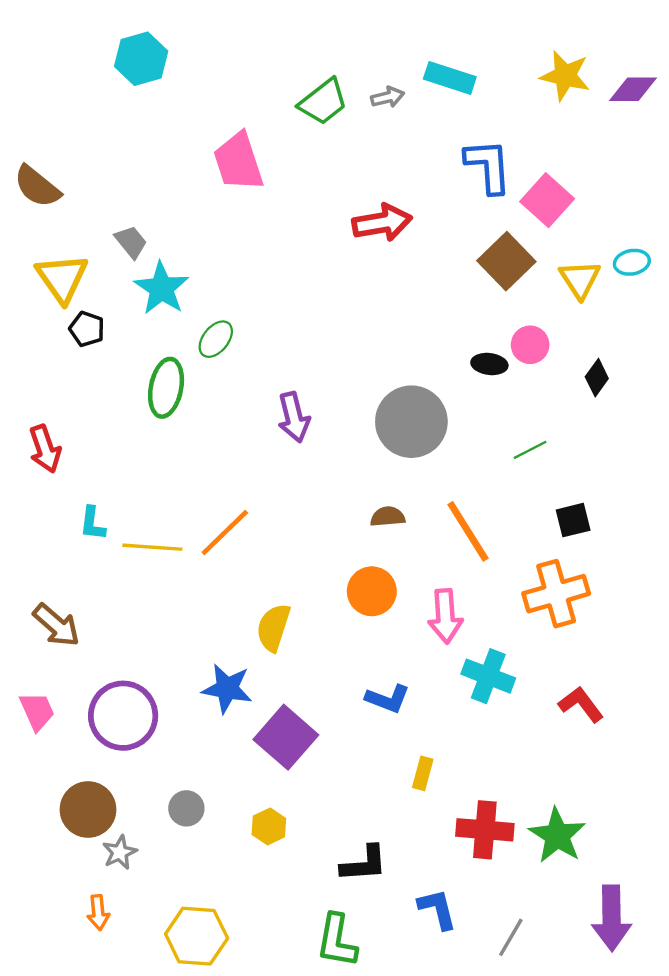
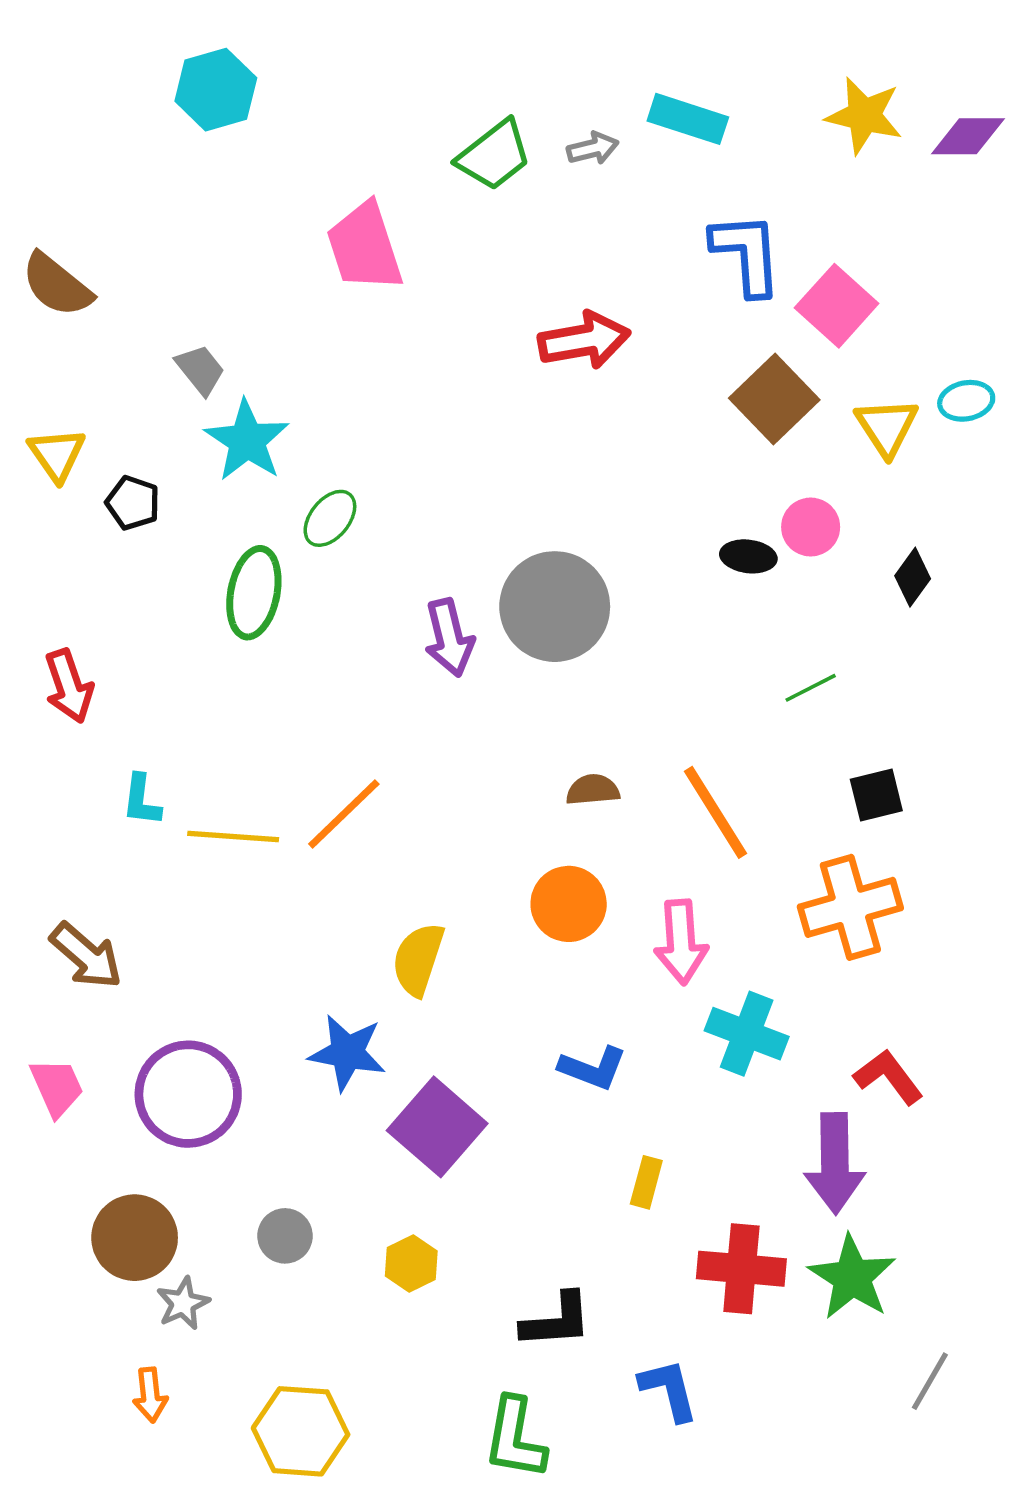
yellow triangle: (62, 278) -> (57, 454), moved, size x0.7
gray circle: (411, 422) -> (555, 607), moved
purple arrow: (612, 918) -> (835, 1163), moved
gray line: (511, 937) -> (930, 1381), moved

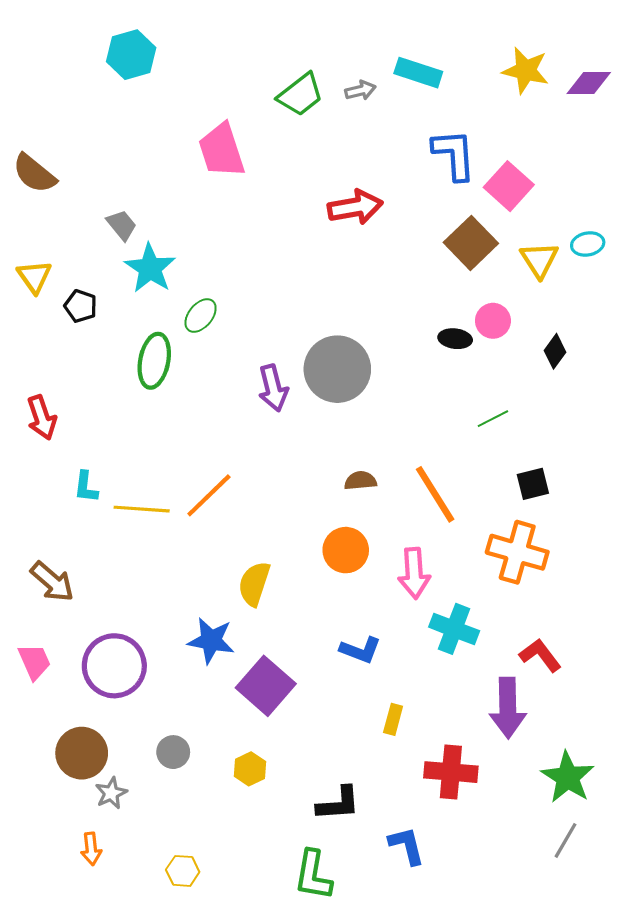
orange cross: (850, 907) -> (517, 552), turned 32
green star: (852, 1277) -> (568, 777), moved
yellow hexagon: (301, 1431) -> (183, 871), size x0.6

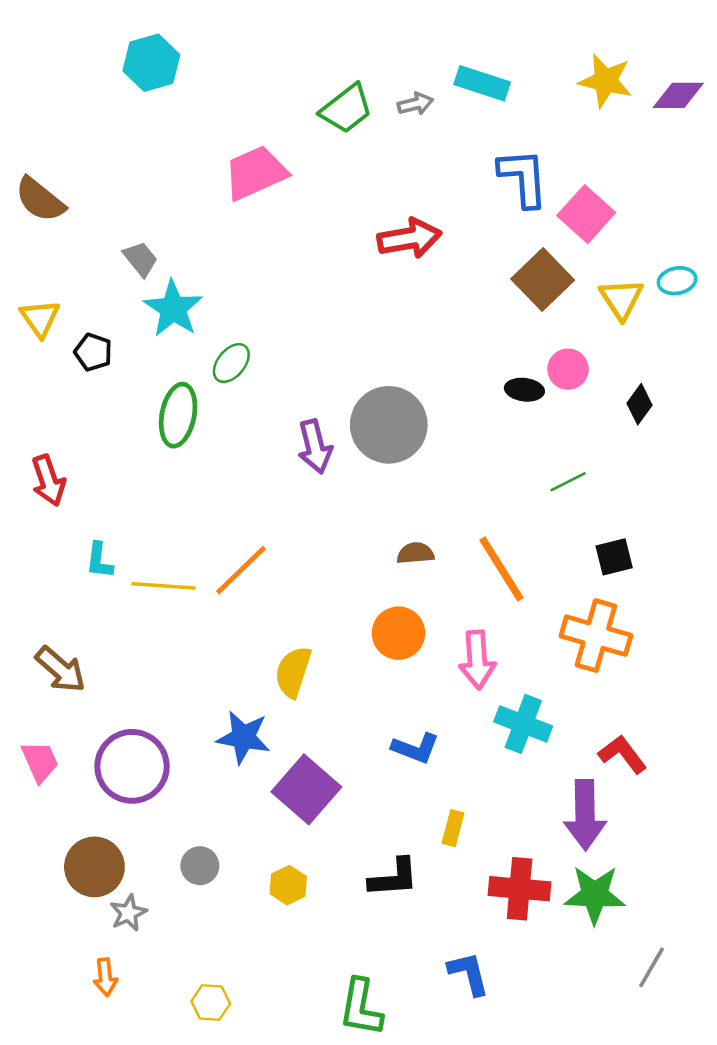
pink trapezoid: (222, 150) -> (256, 173), turned 84
green star: (568, 777) -> (595, 895), moved, turned -30
black L-shape: (338, 804) -> (394, 878), moved

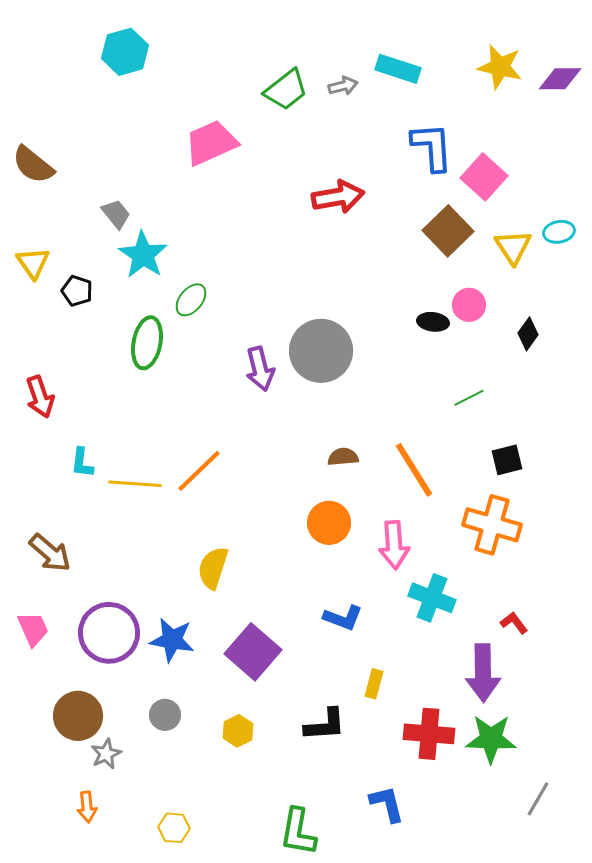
yellow semicircle: (293, 672) -> (213, 568), moved
blue star: (243, 737) -> (172, 640), moved
red L-shape: (623, 754) -> (514, 623), size x0.7

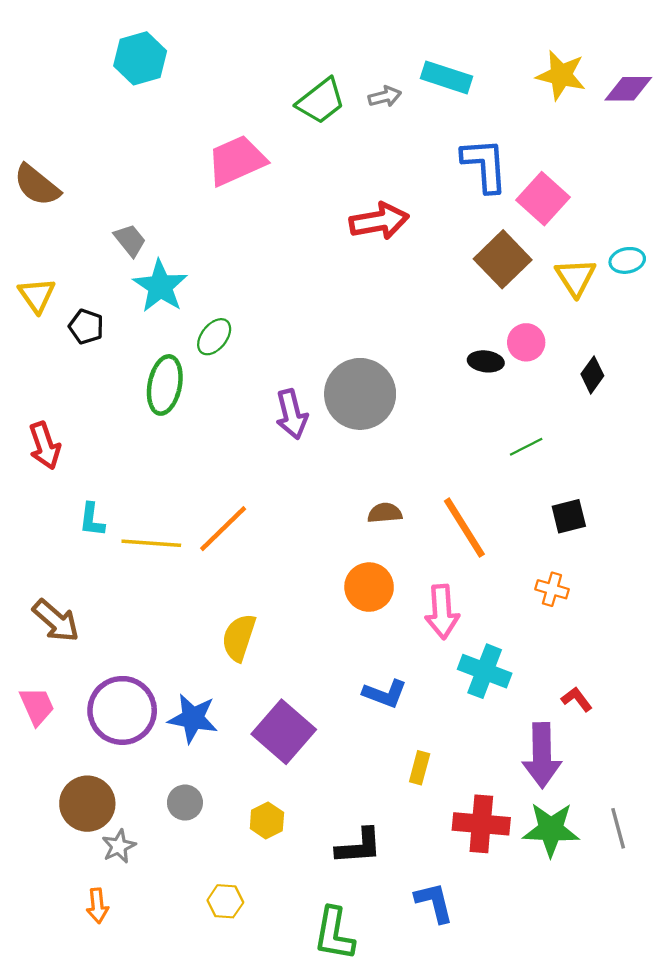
orange cross: (492, 525) -> (552, 589), size x0.5
black L-shape: (325, 725) -> (359, 846), moved
gray line: (538, 799) -> (618, 828), moved, turned -45
yellow hexagon: (174, 828) -> (225, 901), moved

